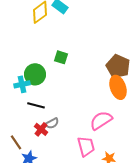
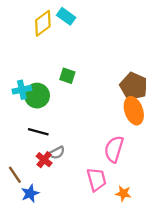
cyan cross: (22, 84) -> (22, 90), moved
pink semicircle: (101, 120) -> (114, 149), turned -40

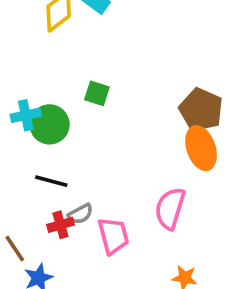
red cross: (44, 160) -> (60, 225), turned 35
pink trapezoid: (96, 179) -> (113, 236), moved

